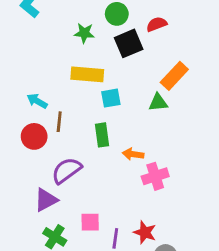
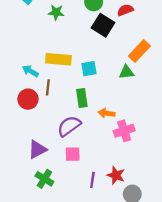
green star: (84, 33) -> (56, 12), moved
black square: (129, 43) -> (103, 25), turned -35
yellow rectangle: (87, 74) -> (58, 59), moved
purple semicircle: (67, 170) -> (69, 126), moved
pink square: (90, 222) -> (73, 154), moved

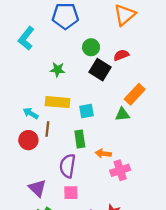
green star: (56, 12) -> (57, 70), moved
purple semicircle: (69, 126) -> (68, 166), turned -45
purple triangle: (37, 150) -> (37, 188), turned -48

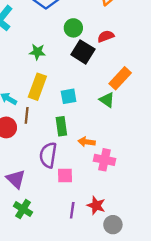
yellow rectangle: (57, 102) -> (37, 87), turned -75
green triangle: (122, 114) -> (107, 100), turned 40
pink cross: (120, 170) -> (105, 160), turned 30
pink square: (71, 193) -> (65, 175), moved

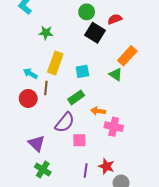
green star: (37, 52) -> (46, 33), moved
green rectangle: (61, 126) -> (76, 97), turned 63
purple semicircle: (48, 155) -> (65, 122), turned -150

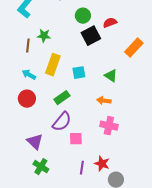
black square: (95, 33) -> (91, 36), turned 30
orange rectangle: (127, 56) -> (134, 48), moved
brown line: (46, 88) -> (28, 46), moved
green rectangle: (76, 97) -> (62, 98), moved
orange arrow: (98, 111) -> (104, 101), moved

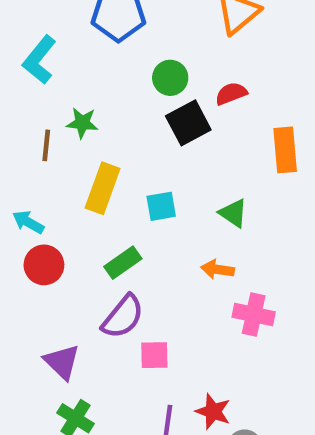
orange rectangle: (134, 48) -> (285, 150), turned -48
cyan arrow: (29, 75) -> (28, 222), moved
pink cross: (109, 126) -> (254, 315), moved

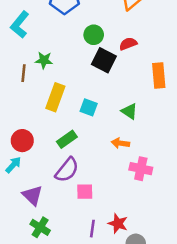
black square: (188, 123) -> (104, 60), turned -35
cyan square: (161, 206) -> (89, 107), turned 30
cyan arrow: (28, 222) -> (13, 165), moved, turned 102

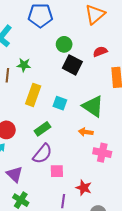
red semicircle: (128, 44) -> (100, 52), moved
green triangle: (129, 111) -> (93, 106), size x1.6
red star: (118, 223) -> (84, 188), moved

